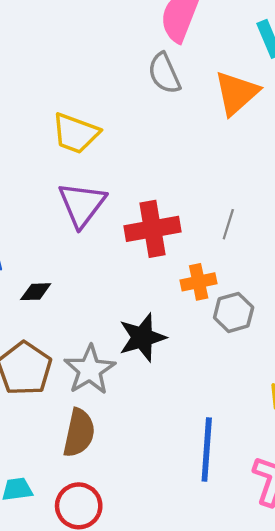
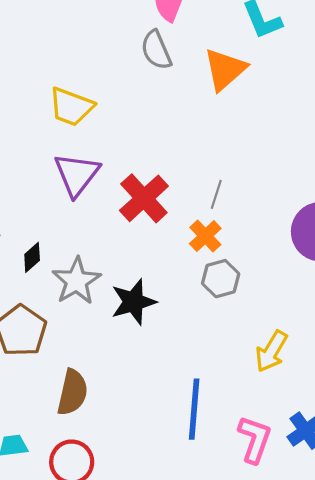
red cross: (153, 229) -> (144, 198), turned -33
orange cross: (199, 282) -> (205, 236), moved, turned -32
black diamond: (36, 292) -> (32, 257), turned -40
gray star: (90, 370) -> (76, 281), moved

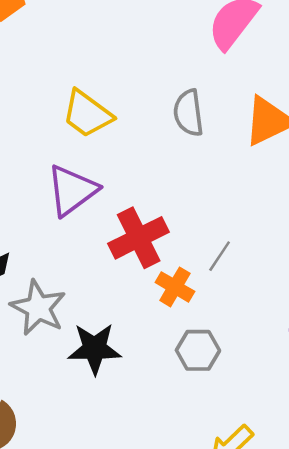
gray semicircle: (156, 50) -> (188, 113), moved
orange cross: (205, 236) -> (175, 287), moved, turned -32
gray star: (76, 281) -> (38, 308), turned -30

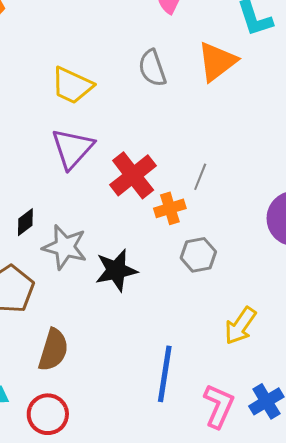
orange cross: (175, 287) -> (170, 208), turned -36

